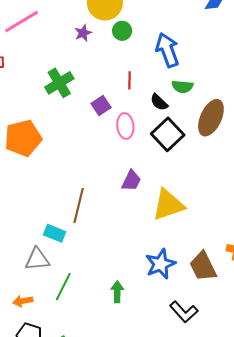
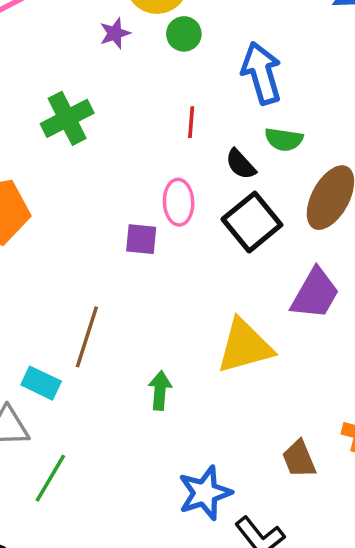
purple square: (101, 105) -> (141, 239), moved, turned 36
purple trapezoid: (131, 181) -> (315, 294), moved, size x1.4
blue star: (160, 264) -> (205, 493), moved
brown trapezoid: (203, 266) -> (299, 459), size x0.7
green arrow: (117, 292) -> (160, 390), moved

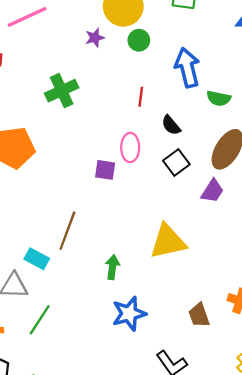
green semicircle: (284, 139) -> (219, 98), moved
black square: (252, 222) -> (176, 163), size x0.7
purple trapezoid: (315, 294) -> (212, 191), moved, size x0.7
blue star: (205, 493) -> (129, 314), moved

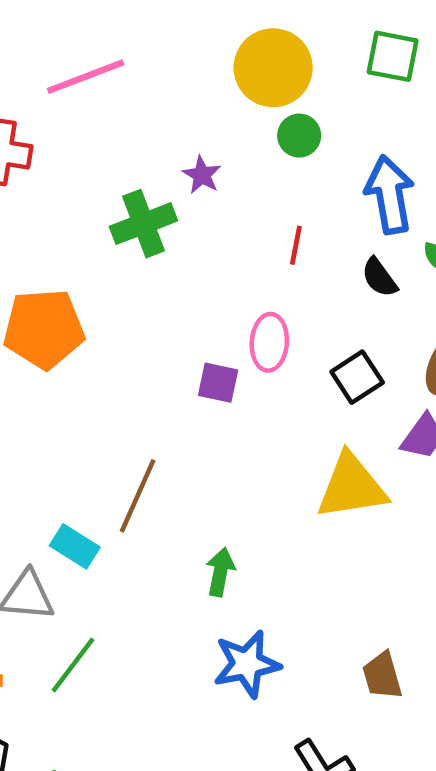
purple star: (95, 38) -> (202, 175), moved, turned -30
black semicircle: (171, 125) -> (379, 277), moved
yellow triangle: (168, 242) -> (352, 487), moved

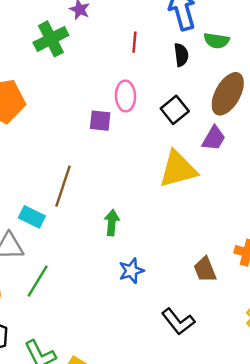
black semicircle: (379, 277) -> (181, 55), turned -145
blue star: (247, 664) -> (131, 271), size x0.7

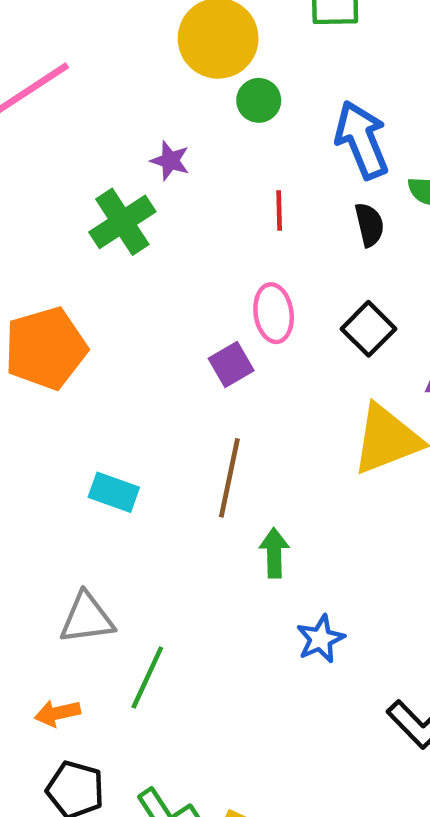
purple square: (100, 121) -> (231, 364), turned -30
brown line: (63, 186) -> (229, 478), moved
cyan rectangle: (32, 217) -> (114, 492), moved

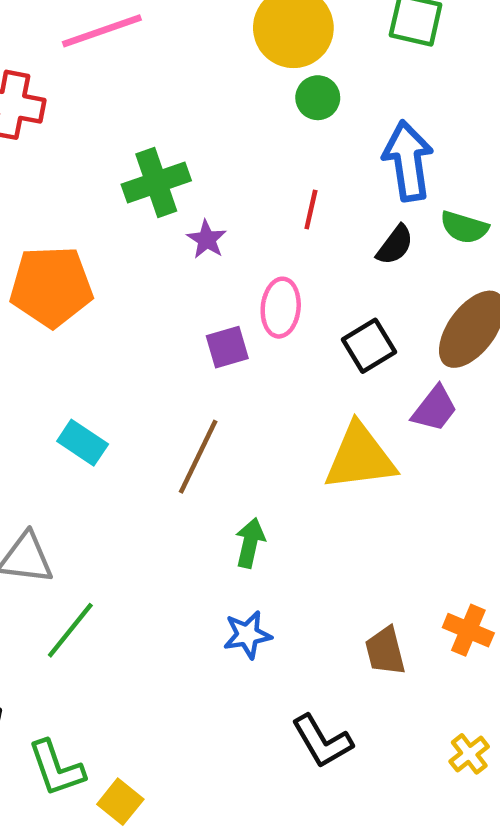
purple star: (170, 161) -> (207, 239), moved
black semicircle: (369, 225) -> (395, 245), turned 36
green arrow: (274, 553) -> (250, 543), moved

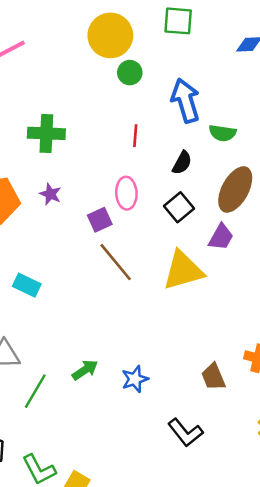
green cross: (156, 182) -> (46, 133), turned 30
purple star: (207, 239) -> (50, 194), moved
black semicircle: (395, 245) -> (182, 163), moved
brown line: (198, 457) -> (116, 262), moved, turned -57
green arrow: (250, 543) -> (85, 370), moved, turned 52

